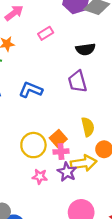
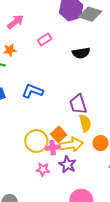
purple trapezoid: (77, 81) -> (78, 104), moved
pink cross: (61, 152) -> (53, 148), moved
yellow arrow: (84, 163) -> (71, 145), moved

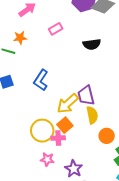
blue L-shape: (33, 91) -> (41, 80), turned -80
yellow arrow: (71, 145) -> (68, 104), moved, turned 145
purple star: (67, 164) -> (74, 169), moved

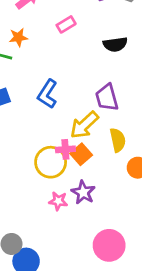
purple trapezoid: (86, 96) -> (107, 97), moved
pink cross: (58, 138) -> (65, 149), moved
purple star: (74, 169) -> (83, 192), moved

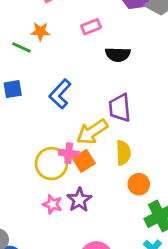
black semicircle: (115, 44) -> (118, 54), moved

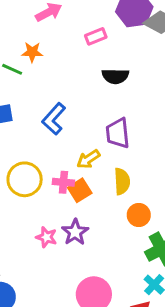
pink rectangle: (91, 27) -> (96, 36), moved
yellow arrow: (92, 132) -> (88, 159), size x0.7
yellow circle: (51, 164) -> (25, 179), moved

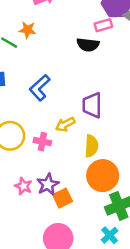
pink rectangle: (96, 36) -> (103, 25), moved
black semicircle: (115, 76) -> (88, 45), moved
orange square: (80, 190) -> (63, 198), moved
orange circle: (139, 215) -> (103, 176), size x1.6

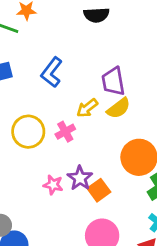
pink cross: (42, 142) -> (65, 132), turned -30
yellow semicircle: (92, 146) -> (119, 108), moved, turned 60

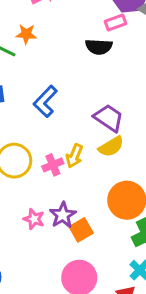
purple trapezoid: (113, 81) -> (109, 118), turned 128
yellow arrow: (87, 108) -> (74, 156), moved, turned -35

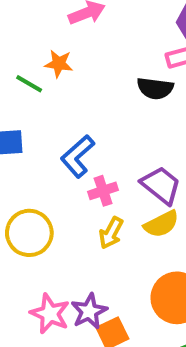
pink cross: (53, 165) -> (103, 191), moved
pink star: (34, 219) -> (50, 314), size x1.4

